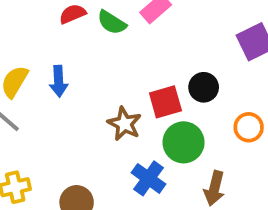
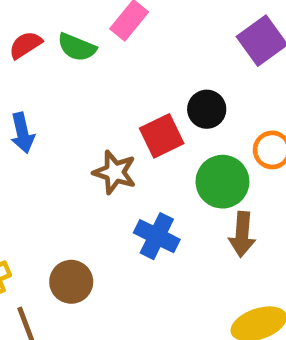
green circle: (184, 142) -> (222, 182), moved

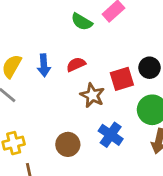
red semicircle: (25, 45) -> (76, 64), moved
brown circle: (71, 282) -> (68, 144), moved

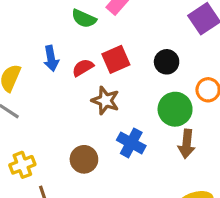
blue arrow: (44, 65) -> (51, 58), moved
red square: (122, 79) -> (116, 59), moved

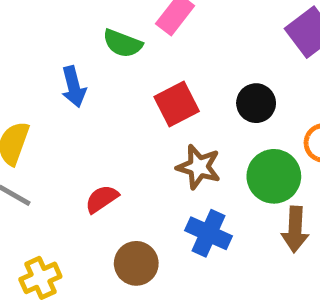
blue arrow: (51, 58) -> (74, 87), moved
red semicircle: (83, 68) -> (102, 199), moved
brown star: (105, 101) -> (199, 167), moved

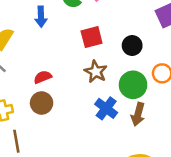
blue cross: (208, 233) -> (106, 108), moved
brown circle: (136, 263) -> (42, 103), moved

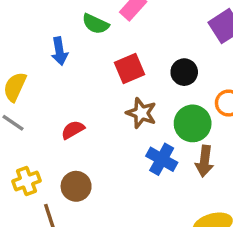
brown circle: (42, 103) -> (76, 186), moved

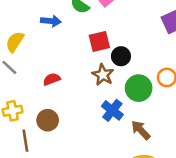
blue arrow: (59, 51) -> (51, 21), turned -84
black circle: (184, 72) -> (121, 56), moved
brown arrow: (204, 161) -> (141, 130), moved, turned 120

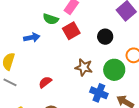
red square: (99, 41) -> (71, 31), moved
black circle: (121, 56) -> (105, 37), moved

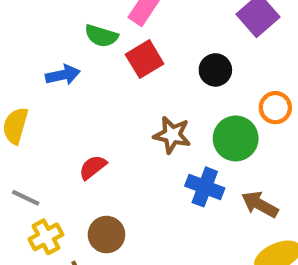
gray line: (10, 82) -> (26, 198), moved

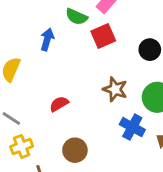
blue arrow: (63, 75) -> (47, 39), turned -70
brown circle: (107, 235) -> (75, 150), moved

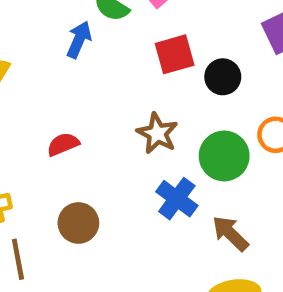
red square: (103, 36) -> (175, 54), moved
blue arrow: (47, 39) -> (79, 40), moved

